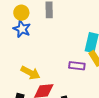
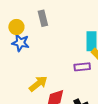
yellow arrow: (30, 73) -> (38, 84), turned -54

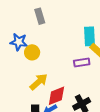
yellow circle: (16, 27) -> (32, 52), moved

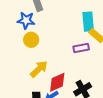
blue star: (19, 42) -> (26, 20), moved

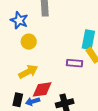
blue star: (26, 20) -> (19, 20), moved

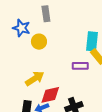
yellow circle: (29, 42) -> (39, 42), moved

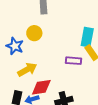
blue star: (21, 28) -> (15, 46), moved

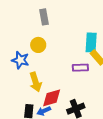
yellow arrow: (27, 70) -> (36, 82), turned 108

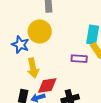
yellow circle: (38, 45) -> (40, 31), size x1.5

